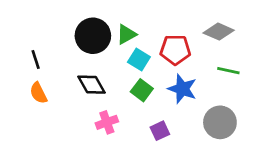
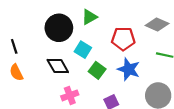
green triangle: (126, 34) -> (89, 17), moved
cyan square: (139, 59) -> (83, 50), moved

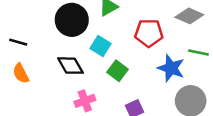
black line: (14, 46) -> (18, 42), turned -56
blue star: (129, 69) -> (171, 68), moved

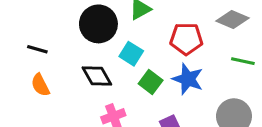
blue star: (171, 68) -> (188, 79), moved

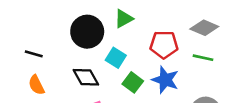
green line: (243, 61) -> (203, 58), moved

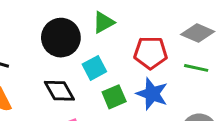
cyan square: (116, 58) -> (94, 68), turned 30
green square: (133, 82) -> (114, 97), turned 30

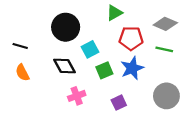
green triangle: (103, 22) -> (114, 13), moved
blue star: (152, 94) -> (132, 68), turned 30

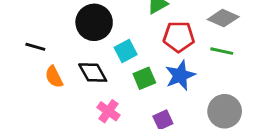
orange semicircle: (22, 73) -> (54, 77), moved
pink cross: (77, 96) -> (108, 111), turned -35

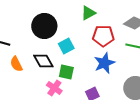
green square: (144, 78) -> (66, 72), moved, turned 35

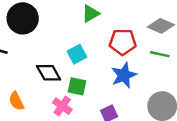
green triangle: (88, 13) -> (91, 13), moved
black circle: (44, 26) -> (23, 18), moved
orange semicircle: (16, 64) -> (16, 101), moved

